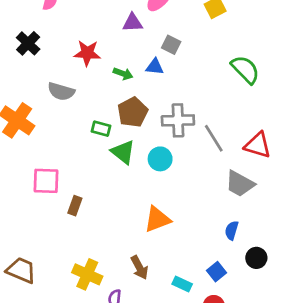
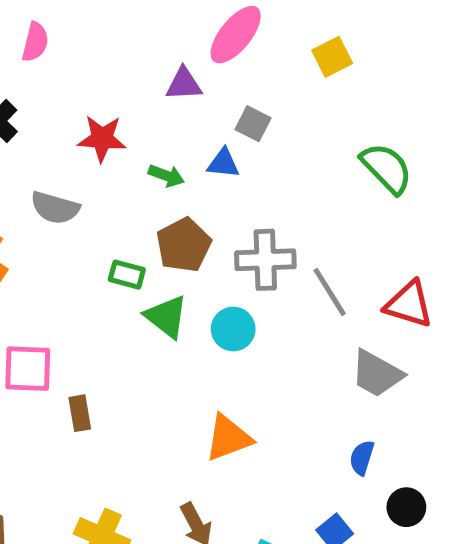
brown rectangle: (75, 206) -> (80, 413), turned -30

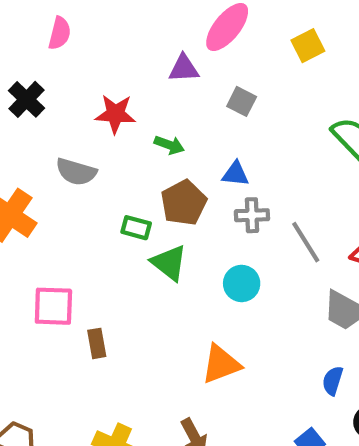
blue triangle: (223, 163) -> (235, 174), moved
gray cross: (265, 260) -> (252, 215), size x0.7
cyan circle: (233, 329) -> (242, 283), moved

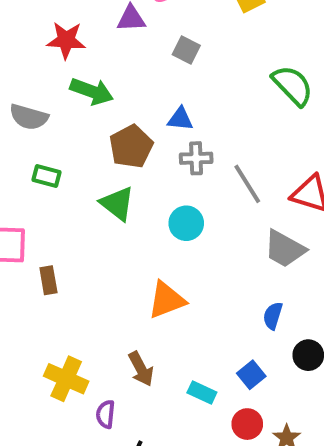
red star: (115, 114) -> (66, 40), moved
green arrow: (169, 145) -> (92, 91), moved, size x1.5
green rectangle: (136, 228) -> (46, 176), moved

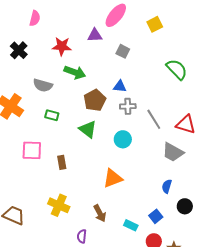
brown rectangle: (48, 280) -> (62, 162), moved
yellow cross: (66, 379) -> (59, 205), moved

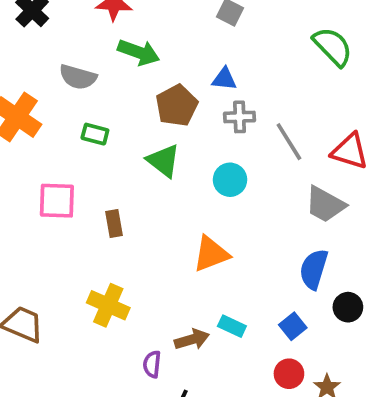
blue semicircle: (167, 186) -> (314, 269), size x1.5
brown arrow: (100, 213) -> (192, 339), moved, turned -78
cyan rectangle: (131, 225) -> (232, 326), moved

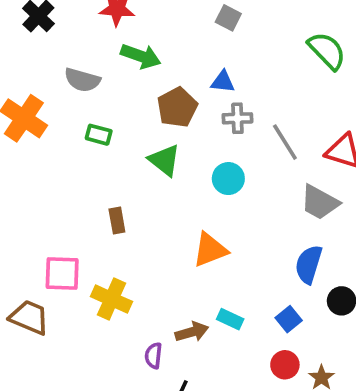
pink square: (57, 201) -> (62, 273), moved

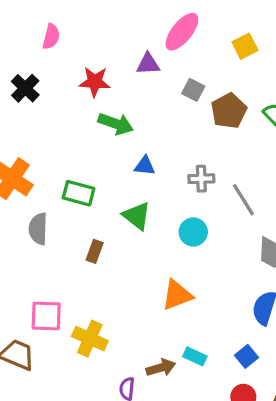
gray semicircle: (82, 80) -> (38, 229), moved, turned 76
blue triangle: (223, 82) -> (145, 166), moved
brown pentagon: (177, 107) -> (229, 111), moved
green rectangle: (99, 135) -> (79, 193), size x1.4
brown rectangle: (117, 221) -> (95, 251), moved, turned 30

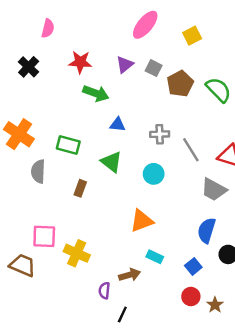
purple triangle: (148, 64) -> (125, 64), moved, turned -36
cyan rectangle: (195, 356) -> (155, 257), moved

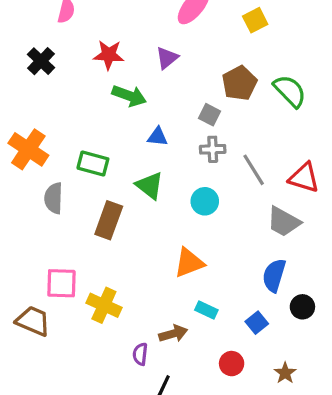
gray square: (154, 68) -> (210, 115), moved
brown rectangle: (80, 188) -> (109, 220), size x1.6
red circle: (191, 297) -> (232, 364), moved

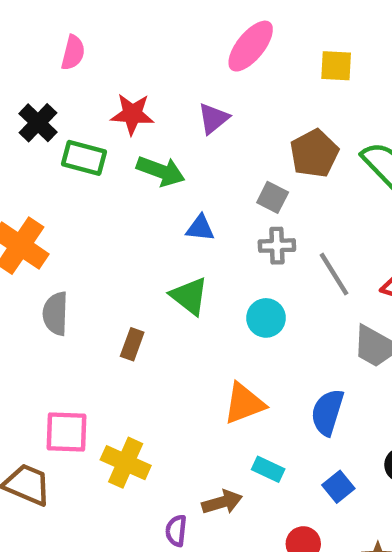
yellow square: (255, 20) -> (336, 66), turned 30
green rectangle: (93, 163) -> (84, 158), moved
brown rectangle: (109, 220) -> (132, 344), size x0.6
blue semicircle: (274, 275) -> (327, 412), moved

